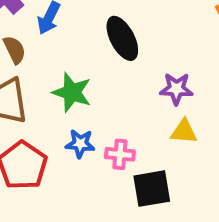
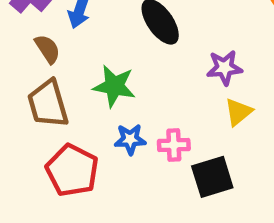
yellow triangle: (184, 132) -> (238, 112), turned -36

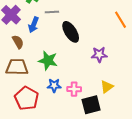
brown trapezoid: (48, 104) -> (17, 67), turned 105
yellow triangle: (238, 112) -> (107, 87), moved

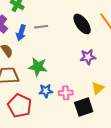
gray line: (52, 12) -> (41, 27), moved
black ellipse: (71, 32) -> (82, 24), moved

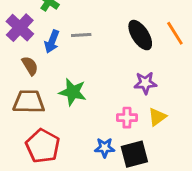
yellow triangle: (98, 88) -> (157, 117), moved
blue star: (46, 91) -> (105, 148), moved
pink cross: (66, 93) -> (127, 118), moved

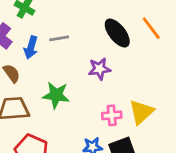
purple star: (145, 83) -> (99, 69), moved
yellow triangle: (157, 117) -> (141, 112), size x1.4

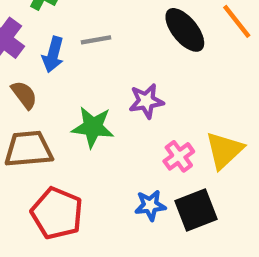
purple star: (99, 69) -> (146, 101), moved
pink cross: (112, 115) -> (179, 156), turned -30

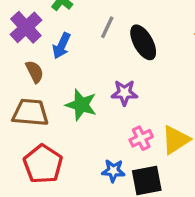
black ellipse: (185, 30) -> (143, 42), moved
gray line: (96, 40) -> (107, 27), moved, turned -65

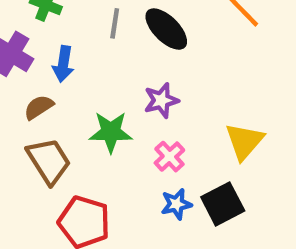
brown semicircle: (35, 72) -> (39, 107), turned -80
brown trapezoid: (30, 113) -> (49, 161), turned 69
pink cross: (141, 138) -> (169, 157), moved

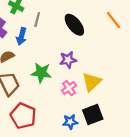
gray line: (115, 23) -> (37, 19), moved
yellow triangle: (244, 141) -> (92, 82), moved
blue star: (176, 204) -> (70, 122), moved

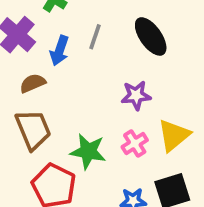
gray line: (37, 19) -> (95, 37), moved
green star: (41, 73) -> (88, 151), moved

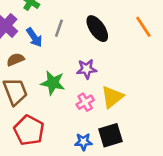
blue arrow: (59, 51) -> (34, 37), turned -54
green star: (88, 151) -> (53, 83), moved

